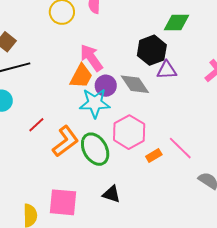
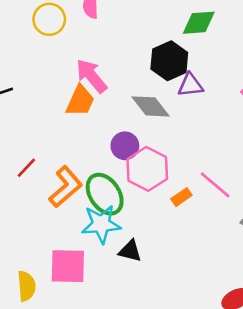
purple circle: (106, 86) -> (125, 146), moved
cyan star: (95, 103) -> (101, 224), moved

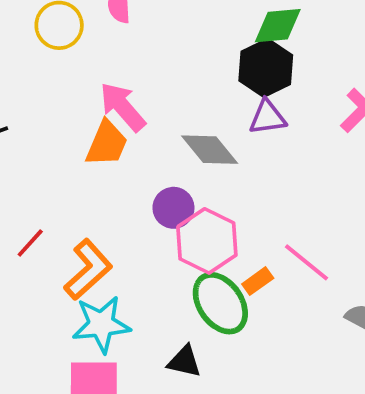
black hexagon: (169, 61) -> (266, 68), moved
green ellipse: (105, 194) -> (220, 303), moved
cyan star: (101, 224) -> (101, 324), moved

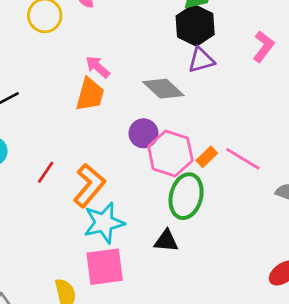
pink arrow: (123, 107) -> (98, 67), size x0.7
orange rectangle: (258, 281) -> (207, 157), moved
green ellipse: (220, 303) -> (186, 196), turned 57

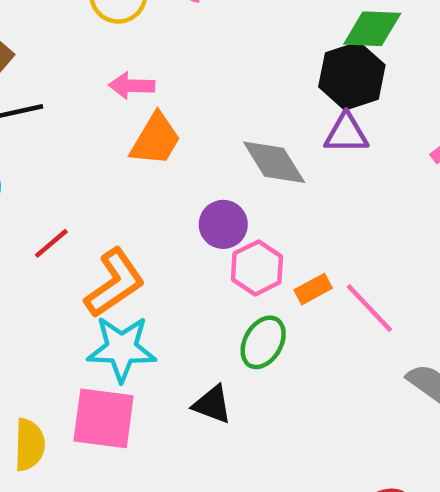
pink arrow: (98, 67) -> (132, 86), moved, turned -55
pink hexagon: (170, 153) -> (257, 268), size x0.7
green ellipse: (186, 196) -> (263, 342), size x0.7

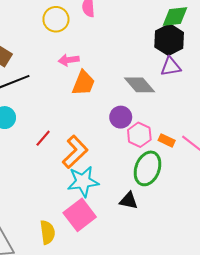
orange rectangle: (313, 289) -> (167, 140), turned 63
green ellipse: (263, 342) -> (148, 168), size x1.4
pink square: (104, 418) -> (80, 215), turned -36

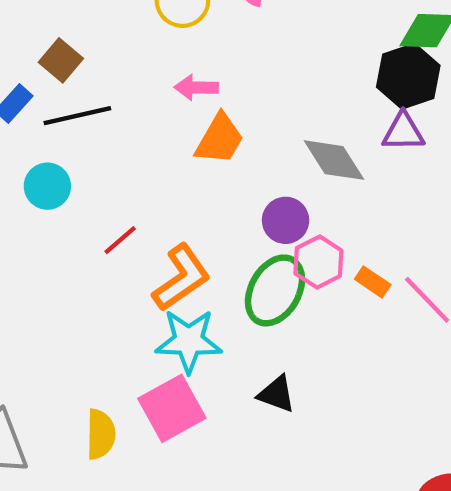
green ellipse: (148, 168) -> (275, 290), moved

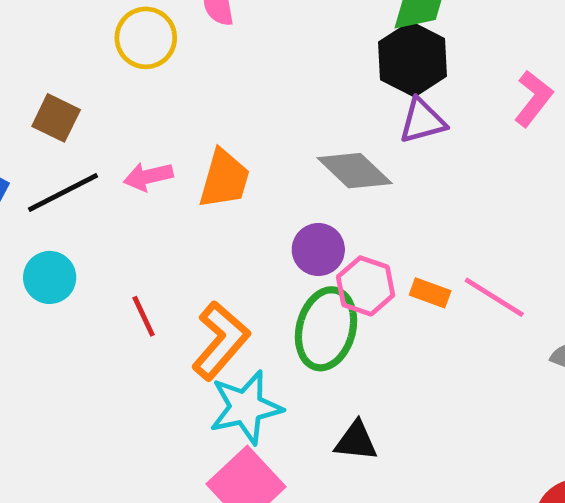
brown square: (61, 60) -> (56, 118), moved
pink arrow: (196, 87) -> (148, 176), moved
red line: (120, 240) -> (144, 316), turned -60

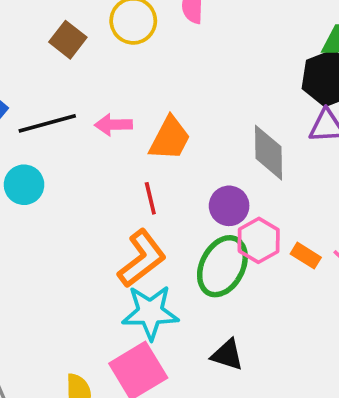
brown square: (56, 118) -> (68, 40), moved
gray diamond: (355, 171) -> (268, 153), turned 34
red line: (144, 316) -> (150, 198), moved

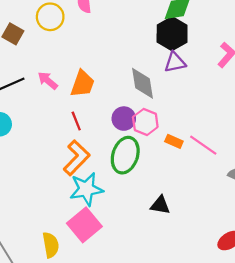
pink arrow: (113, 125) -> (48, 81), turned 50
pink hexagon: (259, 240) -> (145, 122), moved
black triangle: (227, 355) -> (160, 205), moved

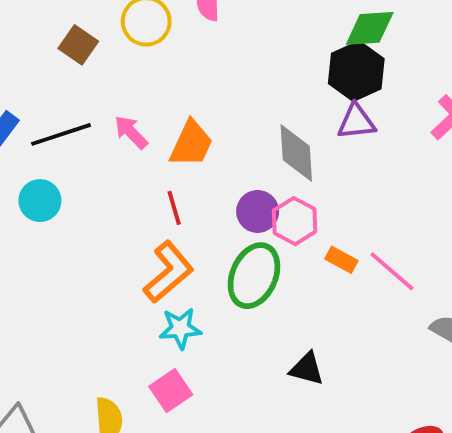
cyan star: (86, 189) -> (180, 328), size x0.7
pink square: (84, 225) -> (171, 391), size x0.7

